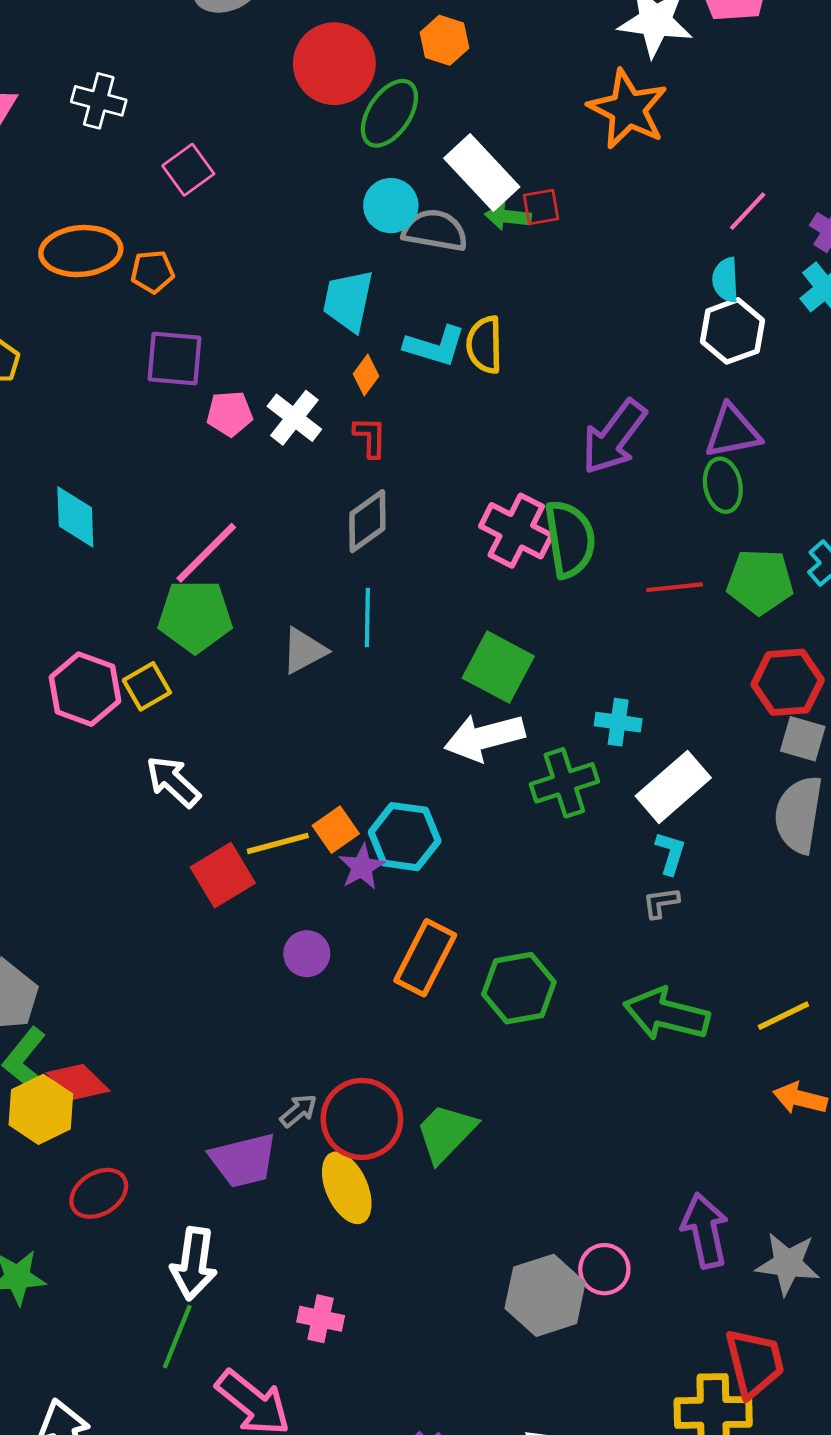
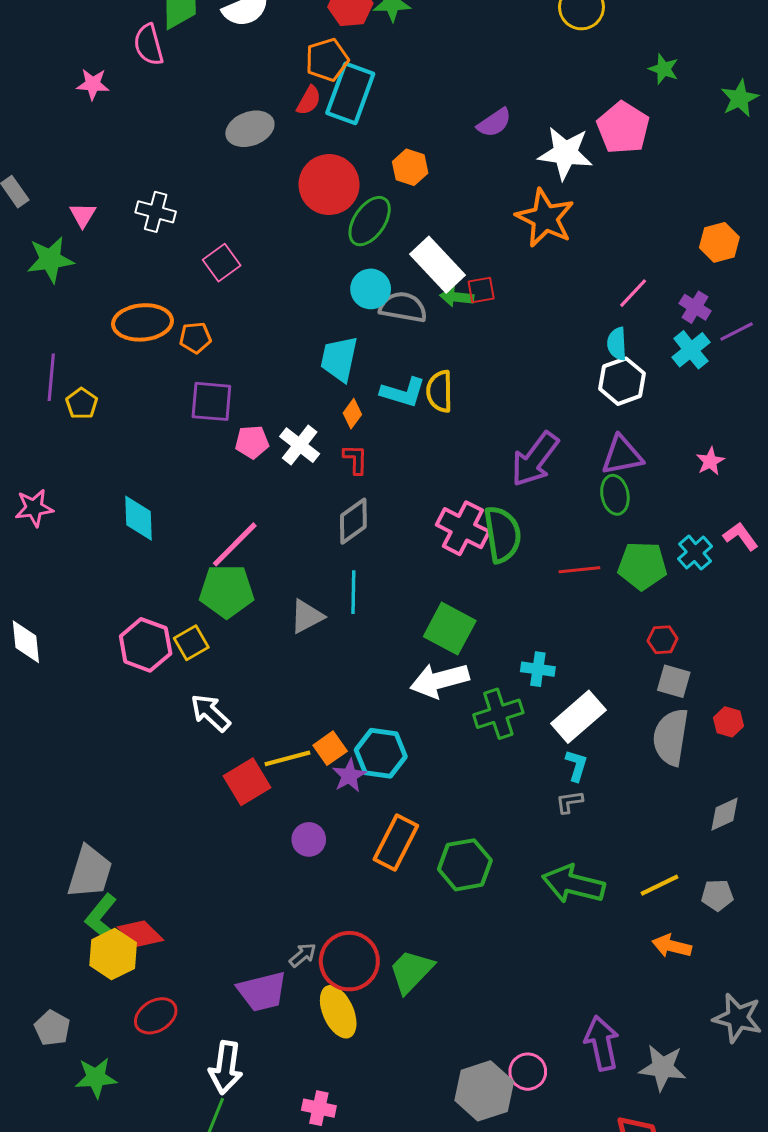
red hexagon: (788, 682) -> (663, 640), size x0.6

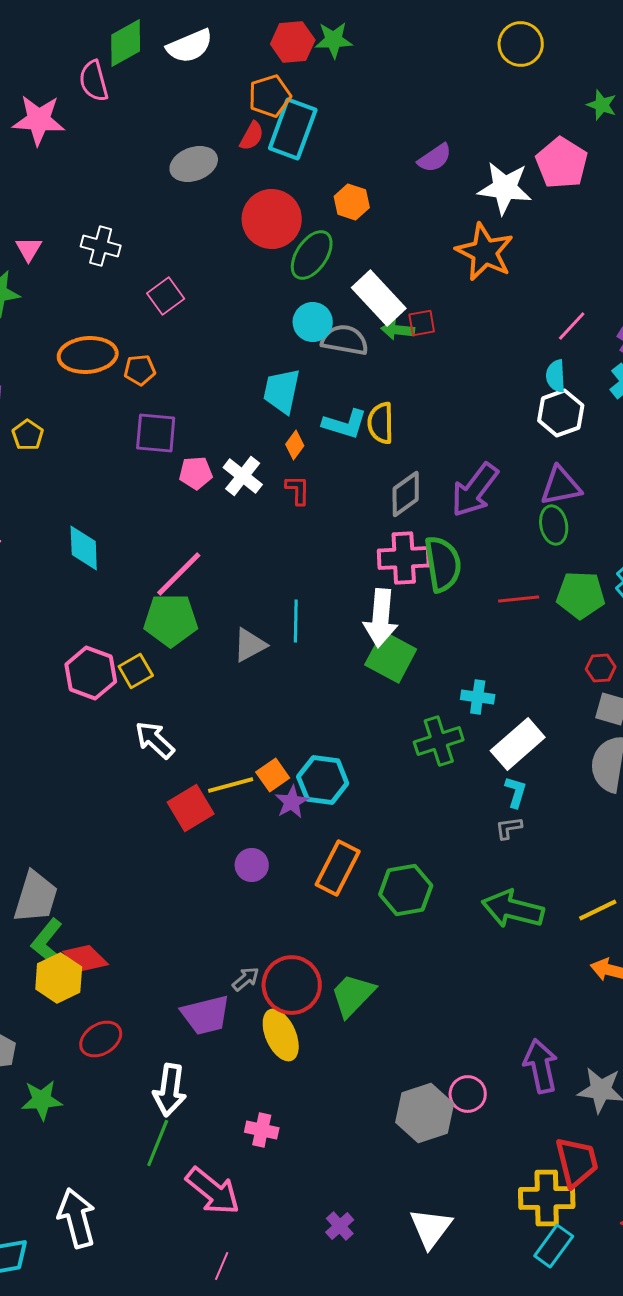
pink star: (93, 84) -> (39, 120), size x1.6
gray diamond: (353, 521) -> (406, 494), moved
pink cross: (463, 528) -> (404, 558), turned -30
white arrow: (440, 680) -> (381, 618), moved, turned -70

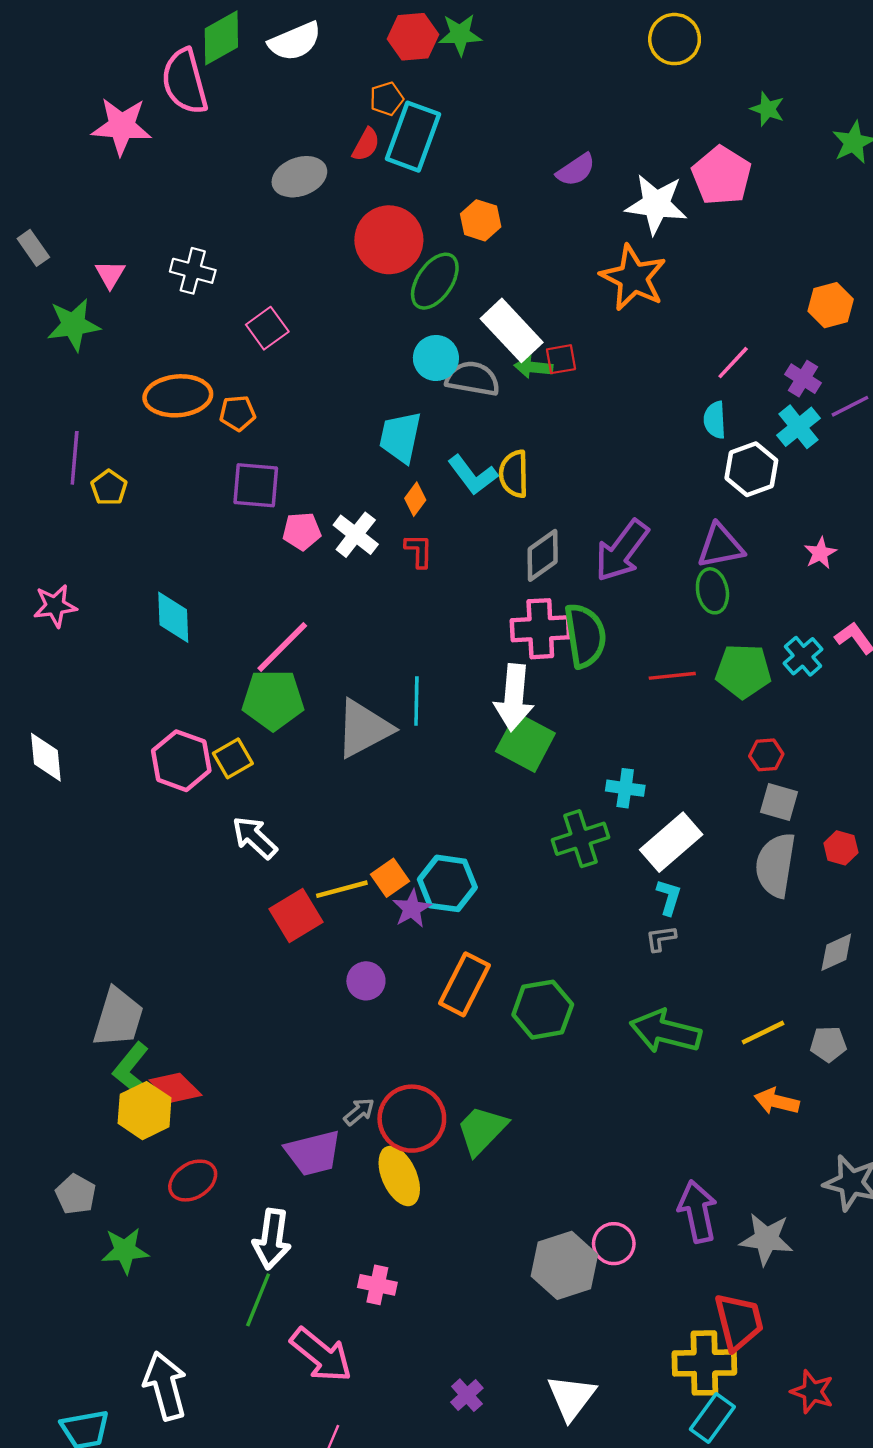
pink semicircle: (94, 81) -> (185, 82), size x1.4
orange pentagon: (270, 96) -> (387, 99), size x0.7
white hexagon: (561, 413) -> (751, 469), moved
cyan L-shape: (345, 424) -> (473, 475), turned 36
gray triangle: (250, 645) -> (364, 729), size x1.5

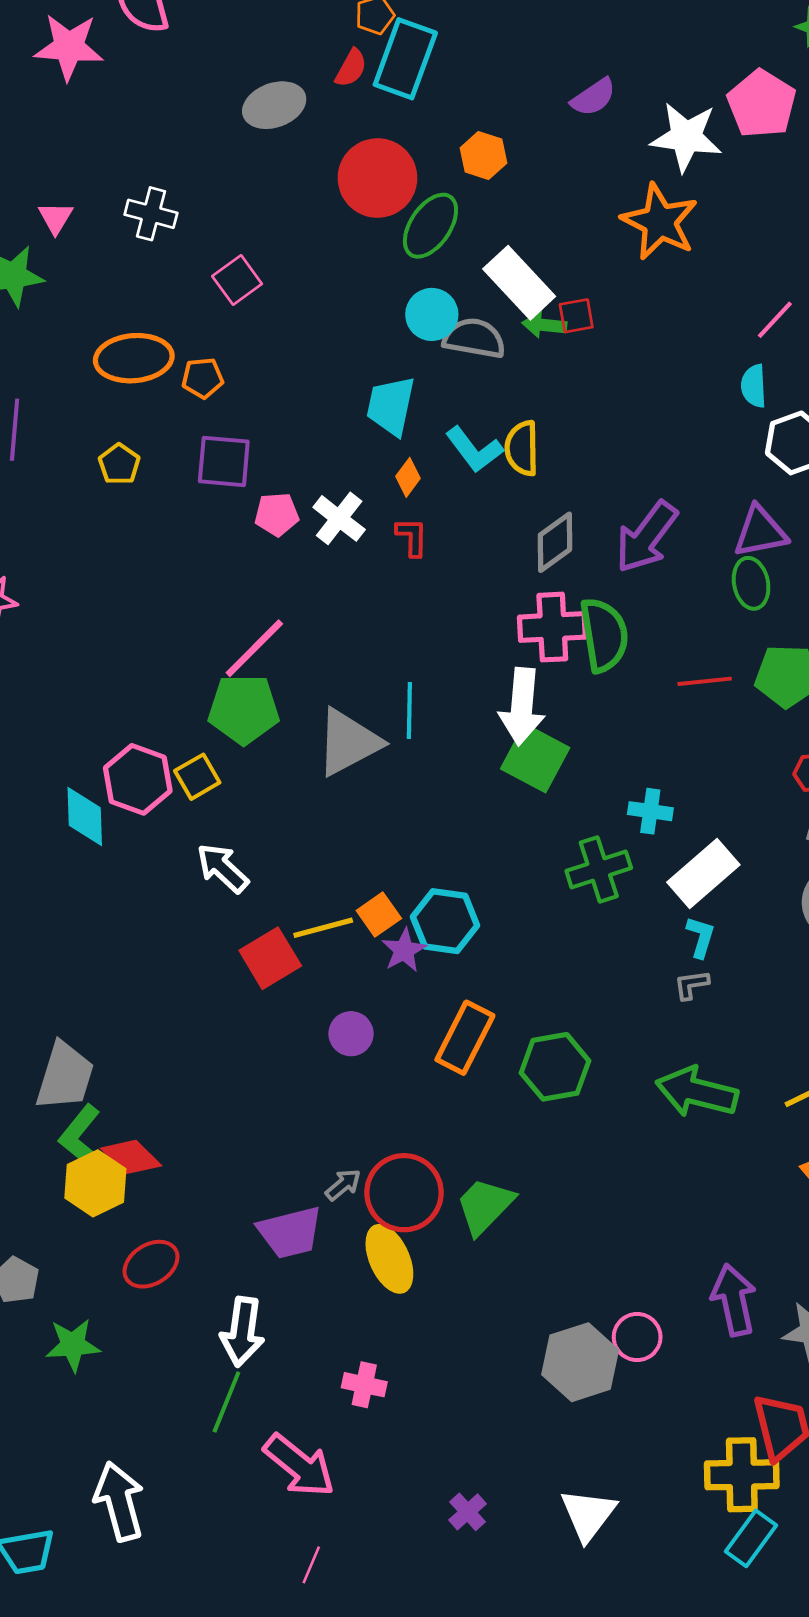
yellow pentagon: (109, 488) -> (119, 464), moved
cyan diamond: (173, 617) -> (85, 816), moved

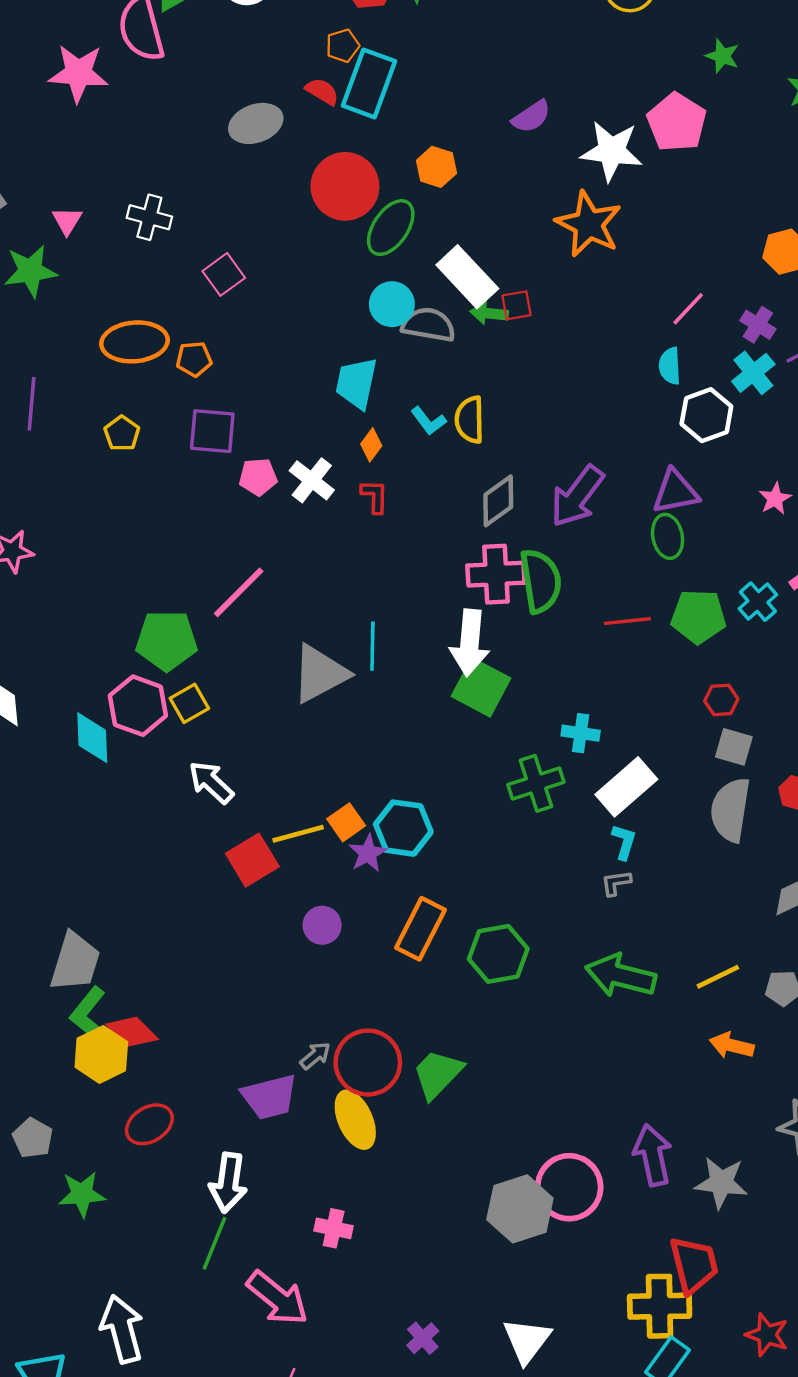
red semicircle: (351, 68) -> (322, 91), turned -88
cyan L-shape: (474, 450) -> (428, 421), size x0.7
green pentagon: (244, 709) -> (167, 640), moved
pink circle: (637, 1337) -> (569, 1187), size x1.6

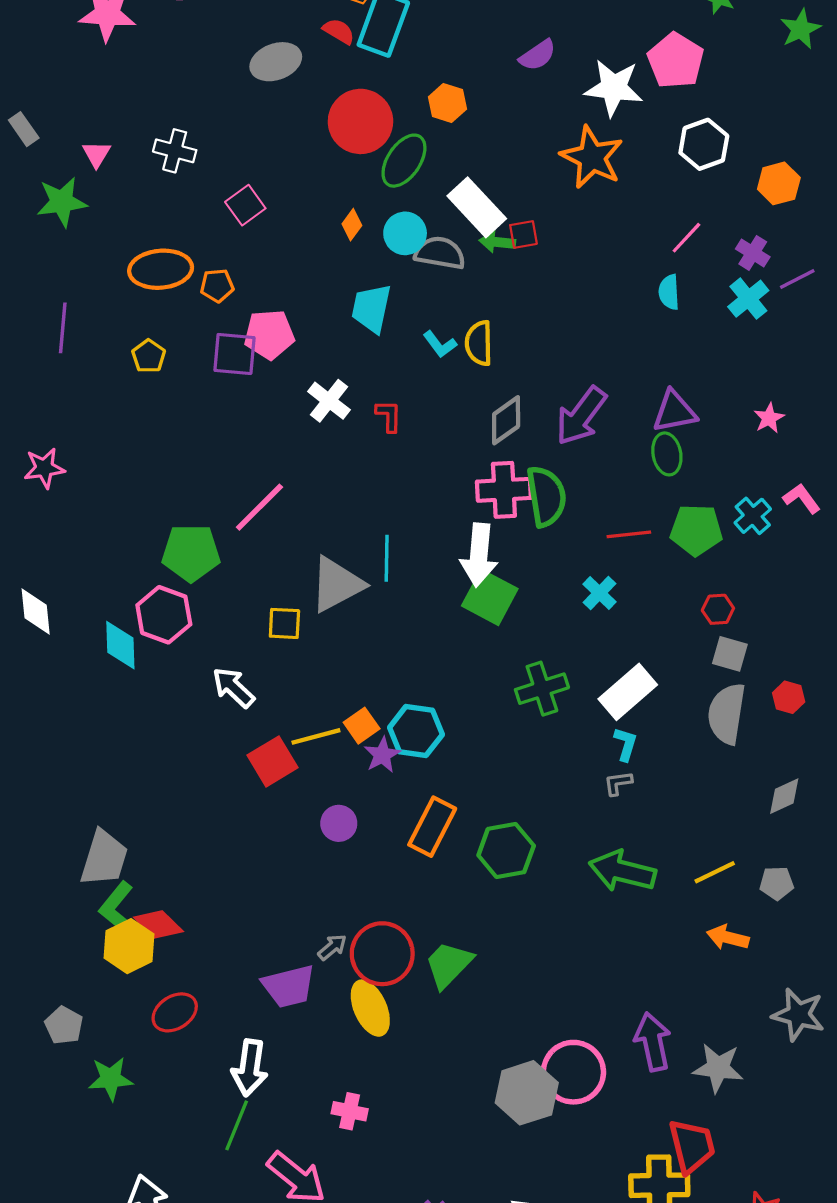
white hexagon: (706, 415) -> (704, 144), moved
orange diamond: (371, 445) -> (352, 225), moved
pink pentagon: (258, 477) -> (269, 334), moved, size x1.4
yellow square: (189, 703) -> (284, 623), moved, turned 33
cyan cross: (581, 733) -> (600, 593), moved, turned 36

